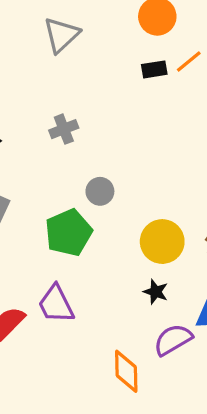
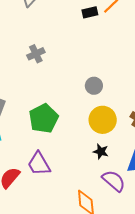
gray circle: (100, 191) -> (94, 86), moved
purple semicircle: (173, 340) -> (114, 181), turned 75

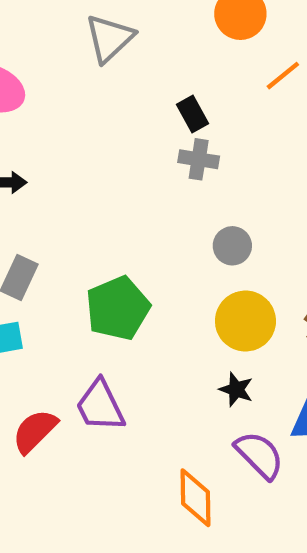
black rectangle: (90, 12) -> (192, 114), moved, turned 70
gray cross: (36, 54) -> (199, 159), moved, turned 30

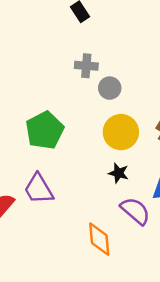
gray cross: (199, 159) -> (86, 66), moved

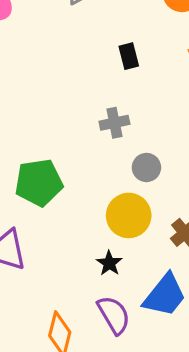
gray cross: (86, 66) -> (114, 123), turned -35
gray circle: (110, 88) -> (146, 167), moved

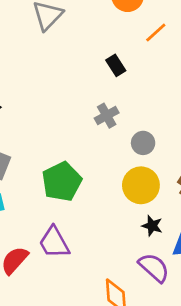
black rectangle: (129, 56) -> (116, 65), moved
black star: (109, 263) -> (152, 226), moved

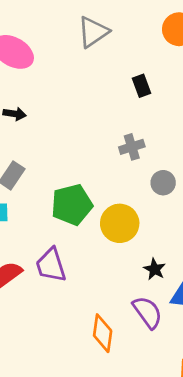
black rectangle: (116, 65) -> (141, 86), moved
yellow circle: (141, 185) -> (120, 223), moved

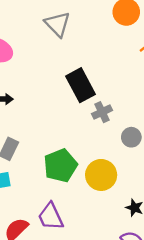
gray triangle: (93, 32) -> (58, 24), turned -32
black rectangle: (141, 86) -> (81, 85), moved, size x1.8

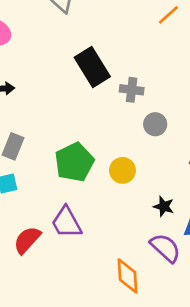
gray cross: (102, 112) -> (132, 90), moved, turned 36
yellow circle: (101, 175) -> (122, 170), size x0.7

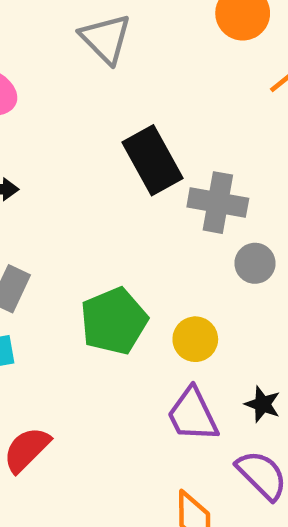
gray cross: (132, 90) -> (218, 203), size x1.4
purple trapezoid: (66, 222) -> (193, 415), moved

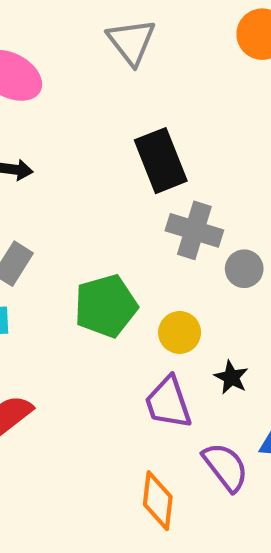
gray cross: (218, 203) -> (194, 230), moved
black star: (263, 404) -> (231, 377), moved

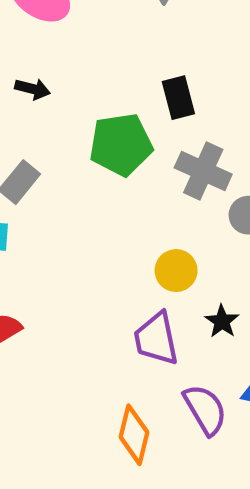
black rectangle: (161, 161) -> (178, 98), size x0.7
green pentagon: (106, 306) -> (121, 145), moved

